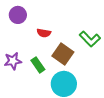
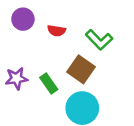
red semicircle: (44, 33) -> (56, 31), moved
green L-shape: (90, 39) -> (99, 40), moved

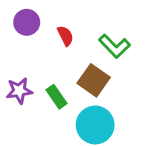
red semicircle: (56, 31) -> (65, 36), turned -126

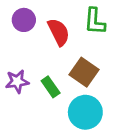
red semicircle: (65, 36) -> (59, 32), size x1.5
green L-shape: (114, 46) -> (95, 21), moved, turned 48

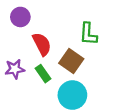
green L-shape: (95, 21) -> (88, 34), moved
red semicircle: (59, 32) -> (42, 44), moved

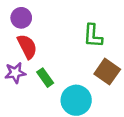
red semicircle: (42, 44) -> (27, 46), moved
brown square: (71, 61) -> (107, 72), moved

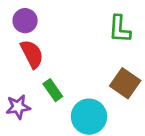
green L-shape: (93, 36) -> (120, 29), moved
purple star: (15, 73) -> (18, 107), moved

